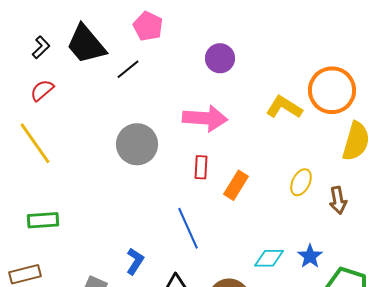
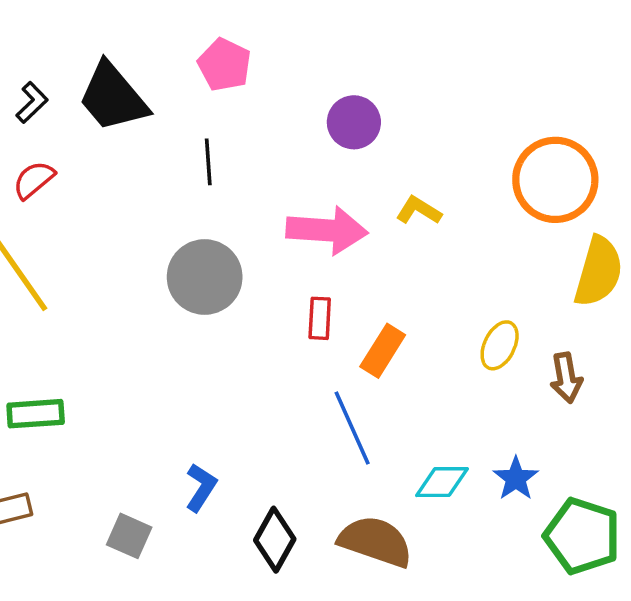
black line: (128, 69) -> (208, 162), moved, turned -55
yellow L-shape: (284, 107) -> (419, 210), moved, size x0.7
blue line: (188, 228) -> (352, 428), moved

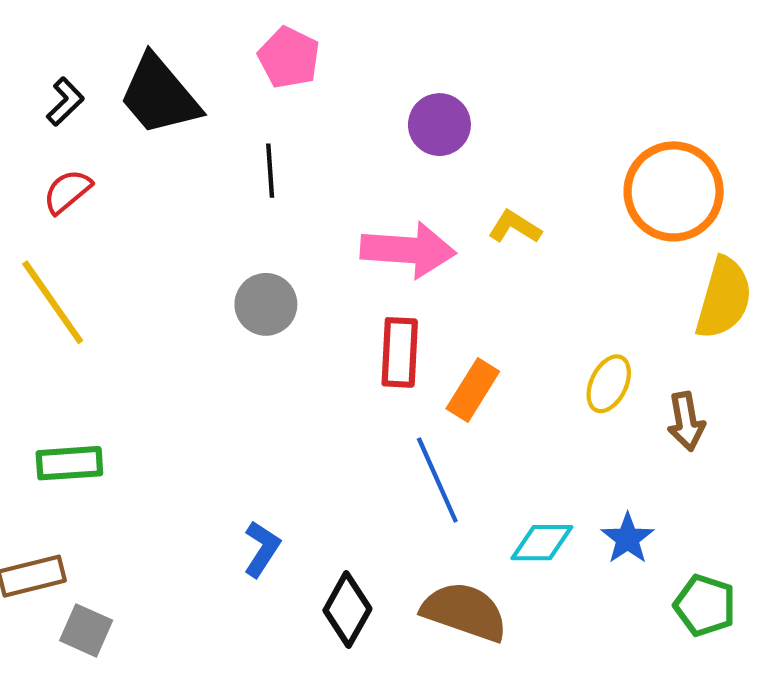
gray circle: (205, 277) -> (266, 304), size x0.7
red rectangle: (320, 318) -> (400, 352), size x1.4
gray square: (129, 536) -> (86, 630), moved
green pentagon: (582, 536) -> (705, 605), size x0.7

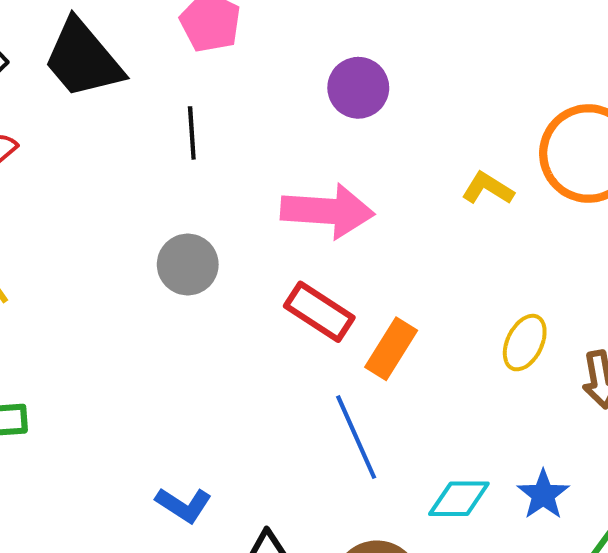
yellow L-shape: (515, 227) -> (488, 188), moved
red rectangle: (400, 352) -> (319, 312), turned -60
blue L-shape: (262, 549) -> (184, 505), turned 90

